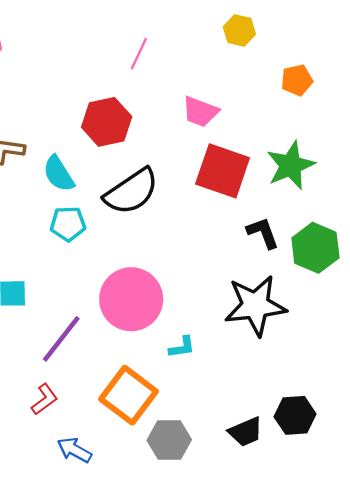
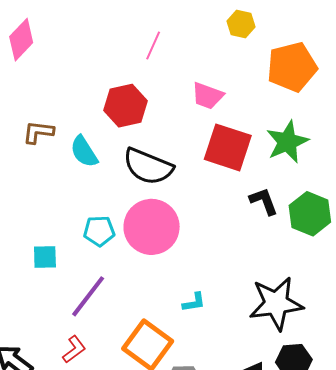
orange pentagon: (297, 80) -> (292, 67), size x1.8
black semicircle: (131, 192) -> (148, 166), turned 57
cyan pentagon: (68, 224) -> (99, 231), moved
pink circle: (131, 299) -> (152, 227), moved
black star: (255, 306) -> (276, 303), moved

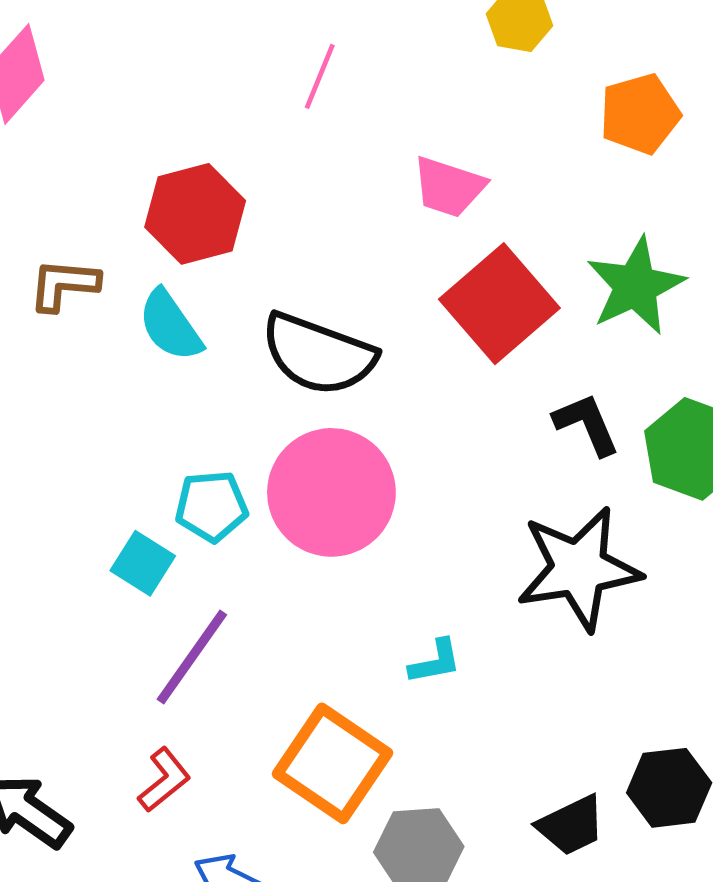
orange pentagon: (292, 67) -> (640, 114), size x0.7
red hexagon: (126, 106) -> (195, 214), moved
red square: (228, 147) -> (499, 304), turned 33
cyan square: (45, 257) -> (143, 563), moved, turned 36
black star: (276, 303) -> (579, 569), moved

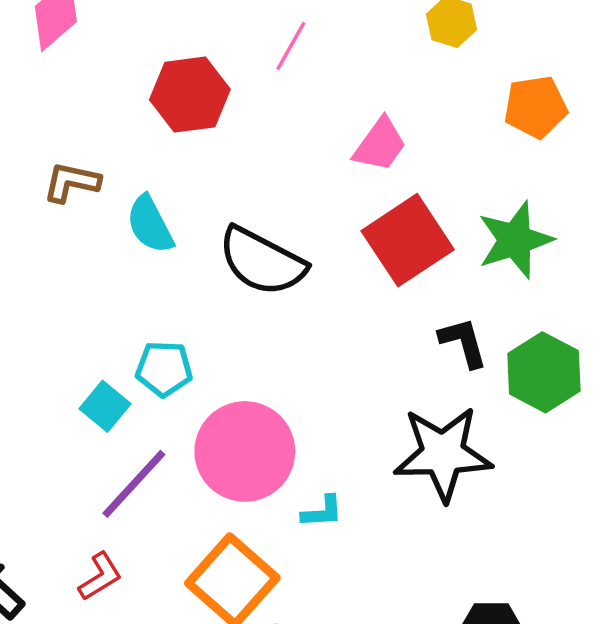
pink trapezoid: (449, 187) -> (380, 145), turned -80
red hexagon: (195, 214) -> (190, 95), moved
pink circle: (331, 492) -> (245, 451), moved

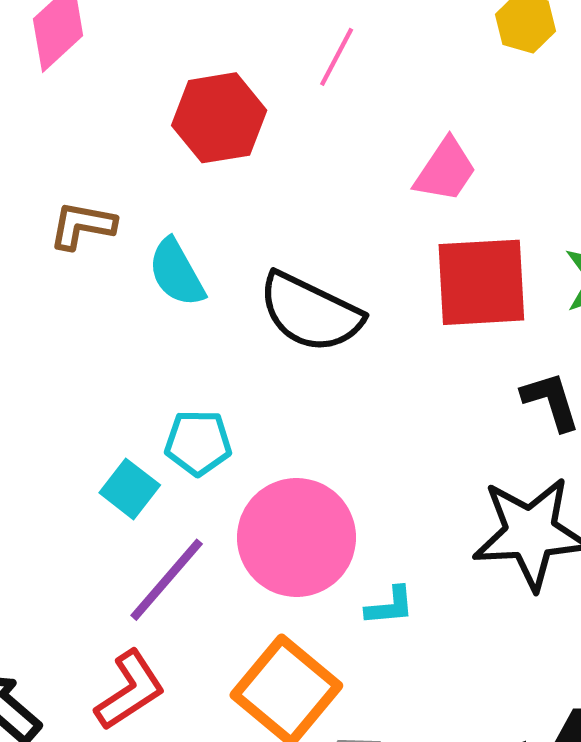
red square: (408, 240) -> (481, 282), turned 32
red L-shape: (100, 577) -> (130, 690), size x1.4

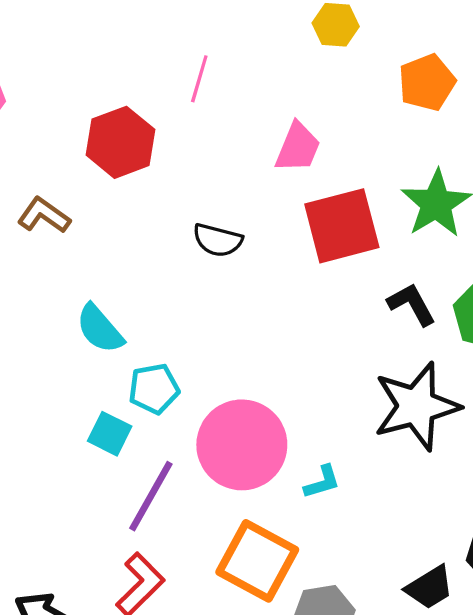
brown L-shape: (82, 225) -> (44, 215), moved, turned 36
cyan semicircle: (176, 273) -> (100, 329), moved
black semicircle: (310, 312) -> (218, 240), moved, size x0.6

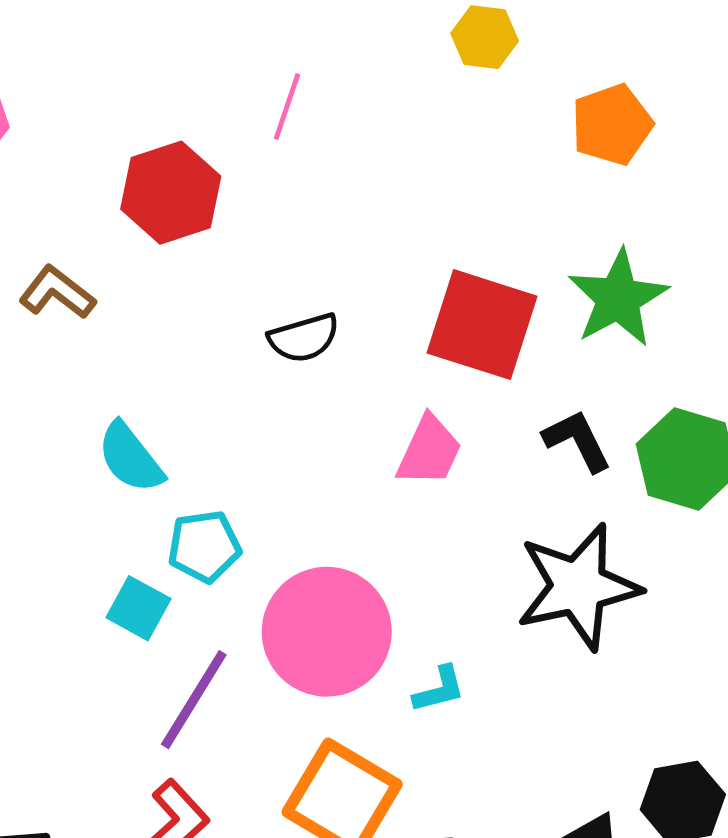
pink trapezoid: (298, 147) -> (429, 451), moved
red square: (342, 226) -> (482, 325), turned 30
black semicircle: (218, 240) -> (304, 338), turned -33

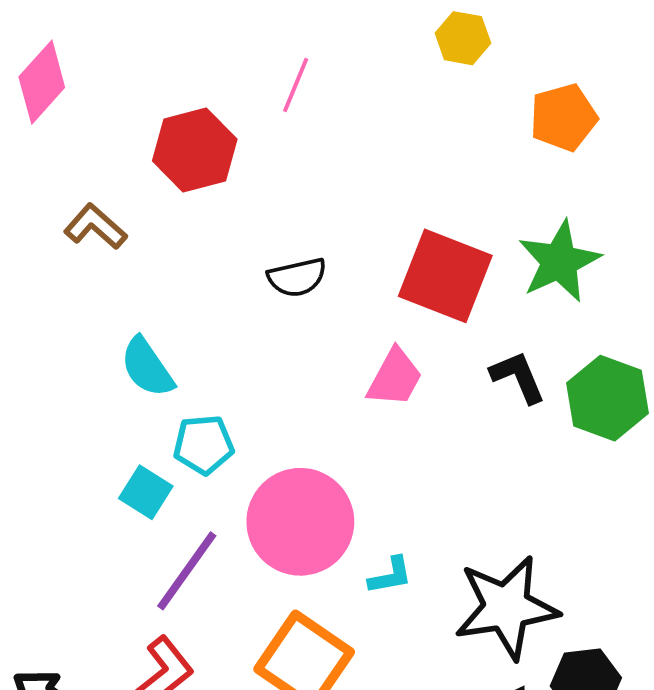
black star: (578, 587) -> (506, 607), moved

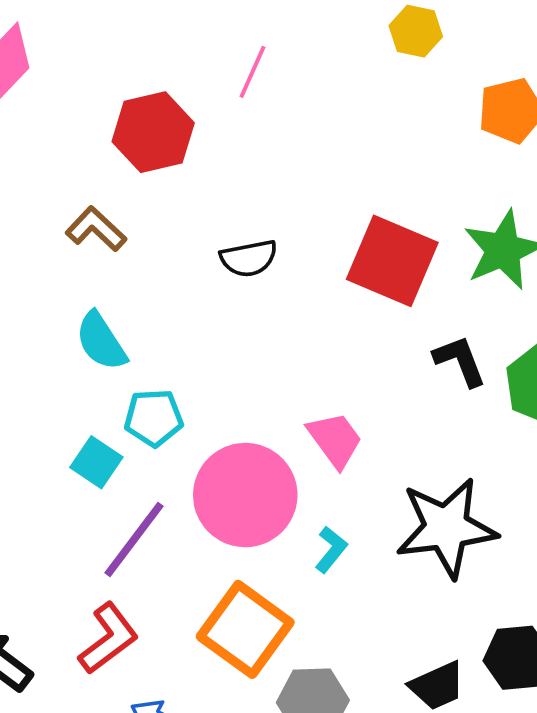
brown L-shape: (95, 227) -> (96, 229), moved
pink trapezoid: (395, 378) -> (335, 440), moved, turned -66
cyan L-shape: (390, 576) -> (331, 550), turned -42
black star: (506, 607) -> (446, 528), moved

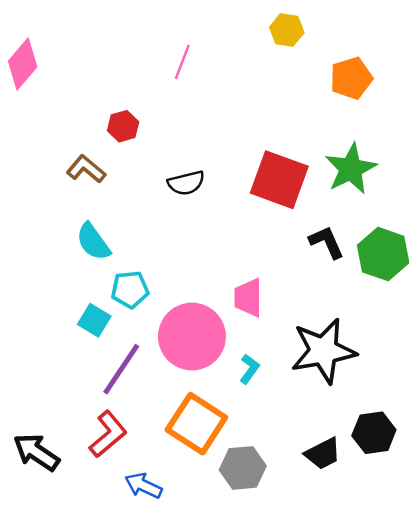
red hexagon: (153, 132) -> (123, 126), moved, size x0.6
pink trapezoid: (335, 440) -> (248, 298), turned -141

